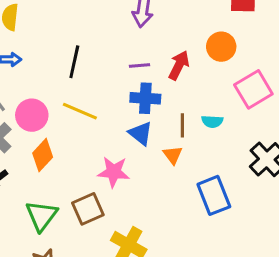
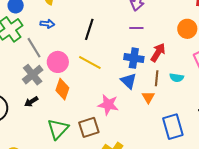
purple line: (140, 65) -> (136, 28), moved
red arrow: (179, 65) -> (158, 52), moved
orange diamond: (43, 155) -> (62, 89), turned -30

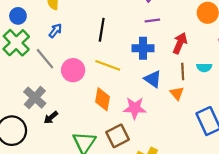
blue arrow: (47, 24) -> (55, 31), turned -48
blue cross: (134, 58) -> (143, 48), moved
gray cross: (33, 75) -> (35, 98), moved
orange diamond: (62, 89) -> (102, 99), moved

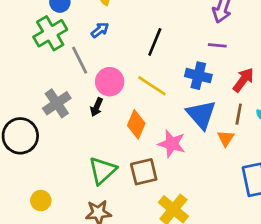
blue triangle: (153, 79) -> (201, 115), size x1.4
black arrow: (51, 117) -> (96, 107), moved, turned -40

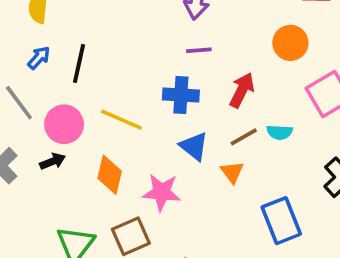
black line: (155, 42) -> (79, 64), moved
black arrow: (96, 107) -> (53, 161), turned -126
brown line: (239, 114) -> (244, 137), turned 60
blue triangle: (201, 115) -> (194, 146), size x0.7

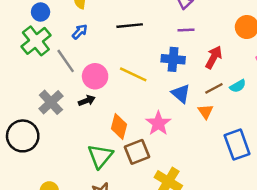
black line: (79, 64) -> (130, 26), moved, turned 70
cyan semicircle: (280, 132) -> (238, 86), turned -35
orange diamond: (110, 175) -> (119, 126), moved
pink star: (162, 192) -> (158, 123), turned 30

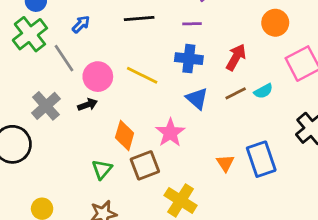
purple line: (186, 30) -> (192, 24), moved
orange triangle: (206, 111) -> (225, 163), moved
green triangle: (100, 156) -> (102, 169), size x0.7

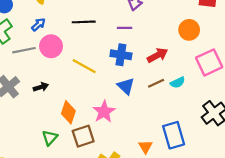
red arrow: (236, 57) -> (158, 55), turned 30
gray line: (64, 58) -> (24, 50), turned -70
pink circle: (98, 77) -> (51, 46), moved
orange triangle: (225, 163) -> (145, 147), moved

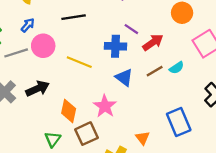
purple line: (125, 28) -> (131, 29), moved, turned 40
black arrow: (41, 87) -> (38, 89), size x1.5
orange triangle: (145, 147) -> (143, 138), moved

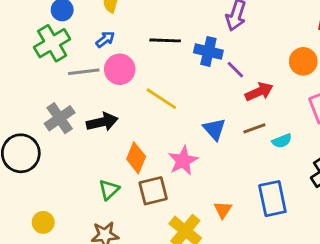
blue cross: (115, 46) -> (208, 51), moved
cyan semicircle: (177, 68) -> (282, 141), moved

